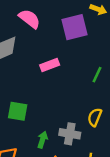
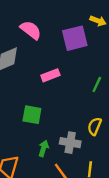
green square: (18, 111) -> (32, 115), moved

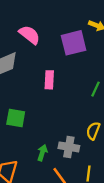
pink rectangle: (50, 75) -> (49, 80), turned -66
green square: (32, 115) -> (16, 118), moved

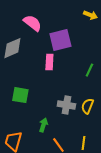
purple square: (74, 43) -> (60, 40), moved
gray cross: (69, 147) -> (66, 105), moved

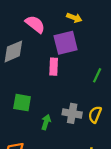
yellow arrow: (90, 15) -> (74, 18), moved
green arrow: (43, 125) -> (46, 122), moved

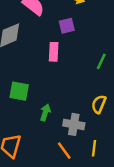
purple square: (66, 43) -> (67, 26), size x0.6
gray cross: (72, 113) -> (74, 124), moved

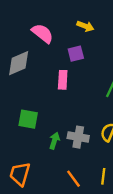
gray cross: (74, 124) -> (78, 137), moved

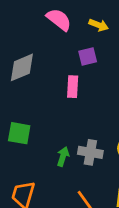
pink semicircle: (42, 33) -> (59, 20), moved
green square: (28, 119) -> (19, 133), moved

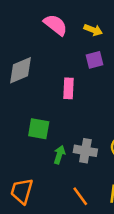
purple square: (88, 57) -> (95, 60), moved
green square: (19, 133) -> (39, 129), moved

